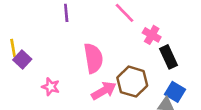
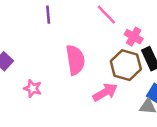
brown hexagon: (132, 82) -> (126, 65), moved
pink arrow: (104, 91) -> (105, 92), moved

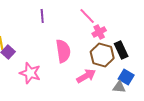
pink cross: (134, 37) -> (99, 32), moved, turned 32
pink star: (33, 88) -> (30, 73), size x1.5

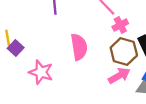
pink arrow: (86, 76) -> (119, 76), moved

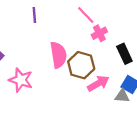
brown hexagon: (124, 51) -> (81, 65), moved

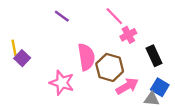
purple line: (34, 15) -> (62, 16), turned -49
pink star: (21, 80) -> (62, 83), moved

